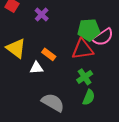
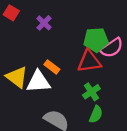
yellow triangle: (16, 48) -> (17, 77), moved
white triangle: (37, 68) -> (38, 82), size x1.6

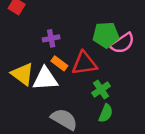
purple cross: (44, 23) -> (51, 38), moved, turned 35
red triangle: (89, 61) -> (84, 63), moved

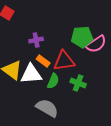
green cross: (101, 90) -> (78, 83), turned -35
green semicircle: (106, 113) -> (53, 81), moved

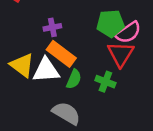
orange rectangle: (43, 61) -> (61, 54), size x1.6
red triangle: (64, 61) -> (121, 54), moved, turned -50

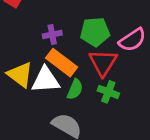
green pentagon: (111, 24) -> (95, 32), moved
red triangle: (121, 54) -> (103, 63), moved

